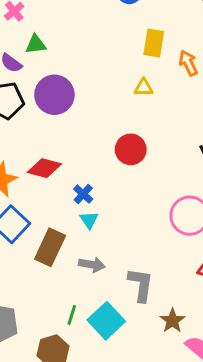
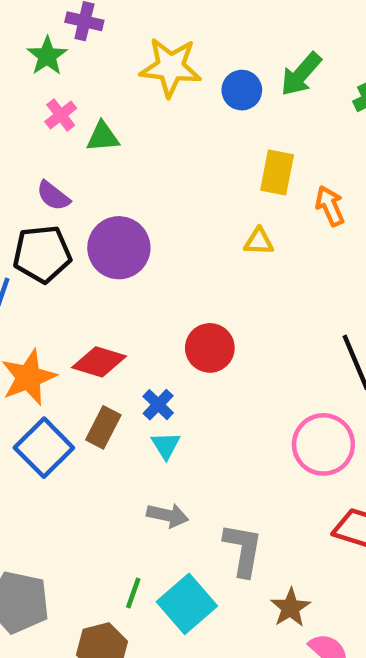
green triangle: (36, 44) -> (103, 137), moved
red circle: (131, 149) -> (210, 348), moved
brown rectangle: (50, 247) -> (103, 427), moved, size x0.7

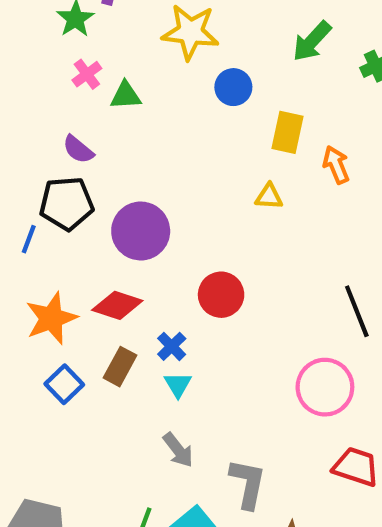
blue circle: (242, 90) -> (233, 87), moved
purple circle: (119, 248) -> (141, 231), moved
blue square: (44, 448) -> (64, 384), size x0.7
gray arrow: (168, 515) -> (178, 450), turned 39

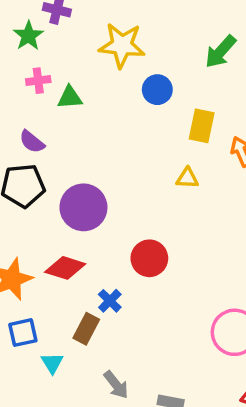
pink cross: (87, 74) -> (38, 81), turned 30
brown rectangle: (120, 367) -> (86, 329), moved
blue square: (64, 384) -> (23, 333), turned 32
cyan triangle: (178, 385) -> (52, 363), moved

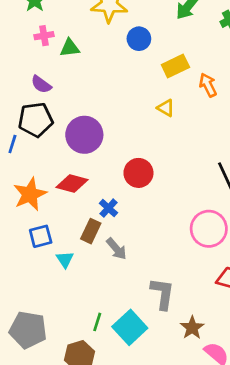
yellow rectangle: (202, 126) -> (175, 66), turned 55
yellow triangle: (187, 178) -> (166, 108), turned 30
gray arrow: (116, 385) -> (116, 249), moved

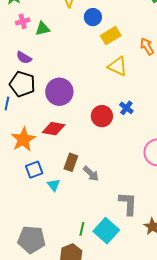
yellow rectangle: (175, 66) -> (111, 36), moved
yellow triangle: (166, 108) -> (118, 66), size x1.5
black pentagon: (36, 120) -> (22, 84), turned 30
blue cross: (108, 208) -> (126, 108), moved

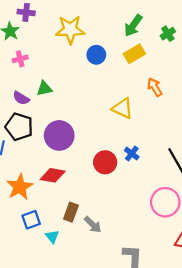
green triangle: (42, 29) -> (44, 89), moved
yellow rectangle: (111, 36) -> (134, 54), moved

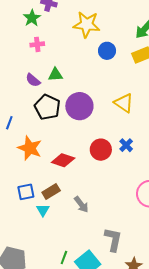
black pentagon: (19, 127) -> (47, 107), moved
purple circle: (59, 135) -> (79, 106), moved
red diamond: (53, 175) -> (63, 160), moved
orange star: (20, 187) -> (30, 148), moved, turned -30
brown rectangle: (71, 212) -> (51, 192), moved, turned 30

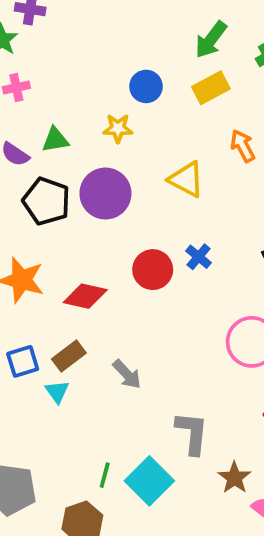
yellow star: (87, 24) -> (118, 128), moved, size x0.6

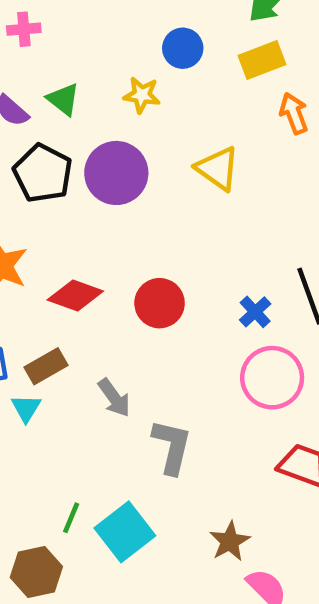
green triangle: (55, 140) -> (63, 99), turned 40
orange arrow: (243, 146) -> (294, 113), moved
blue cross: (199, 257) -> (255, 312), moved
red circle: (153, 270) -> (160, 303), moved
gray L-shape: (192, 433) -> (172, 447), moved

